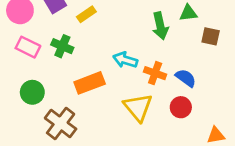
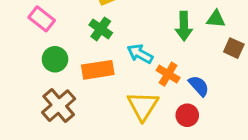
green cross: (62, 46) -> (101, 29), moved
green circle: (32, 92) -> (55, 59), moved

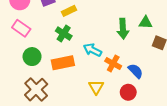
yellow triangle: (143, 106) -> (96, 87), size x0.7

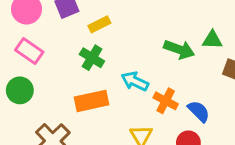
green arrow: (123, 29) -> (179, 49), turned -66
green circle: (32, 57) -> (20, 90), moved

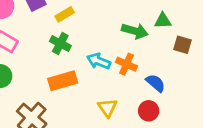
orange cross: (166, 101) -> (127, 64), moved

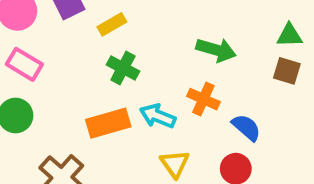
green triangle: (163, 21) -> (289, 35), moved
green cross: (60, 44) -> (123, 68), moved
cyan arrow: (99, 61) -> (158, 116), moved

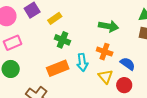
pink rectangle: (24, 64) -> (13, 43), turned -48
cyan arrow: (158, 116) -> (82, 62), turned -114
yellow triangle: (175, 164) -> (106, 77), moved

